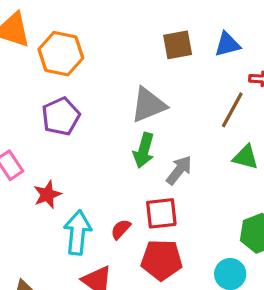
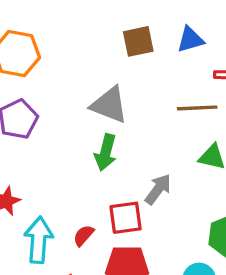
gray triangle: (148, 105) -> (109, 105), turned 45
brown line: (232, 110) -> (197, 108), turned 60
gray arrow: (179, 170) -> (158, 189), moved

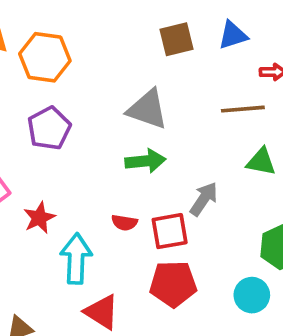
green arrow: (106, 152) -> (145, 161), turned -108
red semicircle: (84, 235) -> (124, 223), moved, turned -120

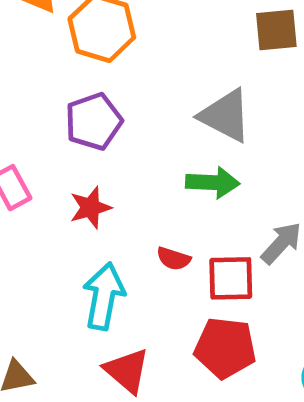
red star: (39, 218) -> (90, 208), moved

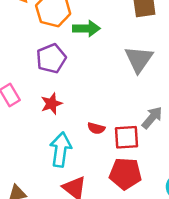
gray triangle: (225, 116) -> (139, 59), moved, turned 40
green arrow: (213, 182) -> (86, 28), moved

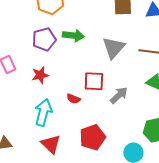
green arrow: (86, 28) -> (73, 36), moved
red square: (127, 137) -> (94, 81), moved
red pentagon: (125, 174) -> (93, 137), turned -30

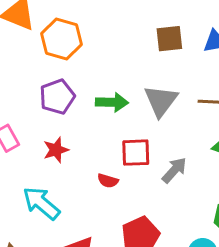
green arrow: (73, 36) -> (112, 102), moved
cyan arrow: (43, 112) -> (41, 203), moved, turned -60

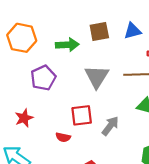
purple pentagon: (57, 97) -> (43, 78), moved
green arrow: (112, 102) -> (67, 45), moved

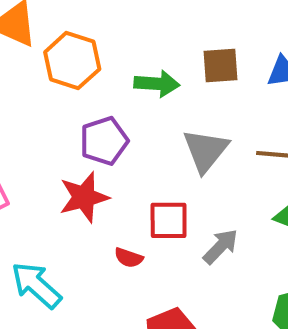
red star: (24, 118) -> (84, 197), moved, size x1.4

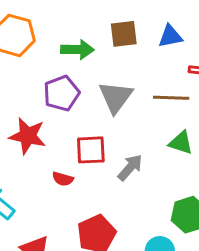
purple pentagon: (104, 141) -> (62, 93), moved
red star: (84, 197) -> (28, 136), turned 30

